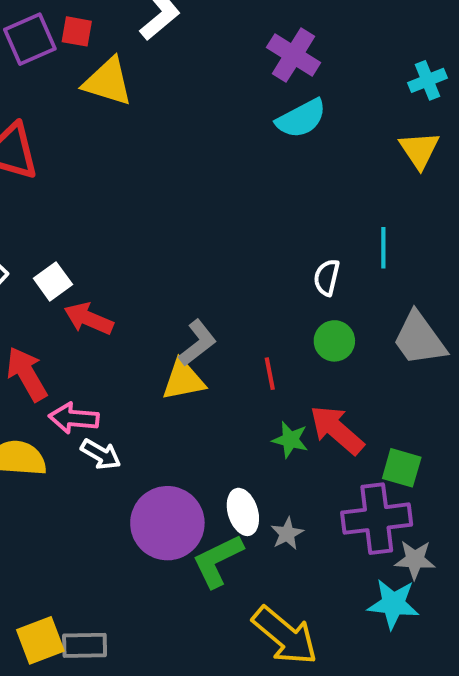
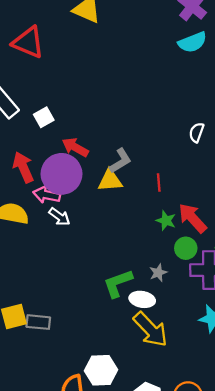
red arrow: (89, 319) -> (75, 147), moved
green circle: (334, 341) -> (186, 248), moved
white ellipse: (243, 512) -> (142, 299), moved, turned -70
purple circle: (167, 523) -> (61, 174), moved

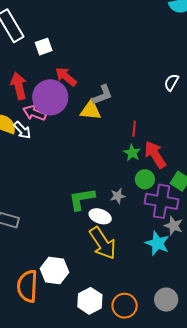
red line: (159, 182) -> (134, 129), moved
white arrow: (59, 217) -> (22, 130), moved

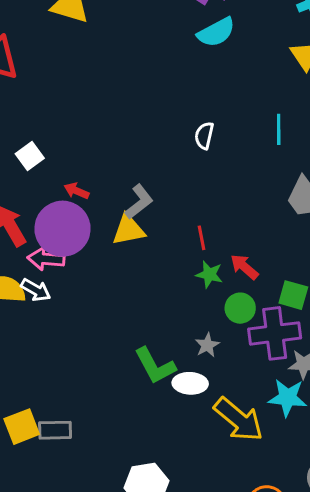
red arrow: (66, 77) -> (77, 191), size x0.7
white semicircle: (171, 82) -> (204, 136), moved
red arrow: (155, 155) -> (244, 267), size x0.7
green L-shape: (82, 199) -> (155, 366), turned -92
yellow arrow: (103, 243) -> (239, 419), moved

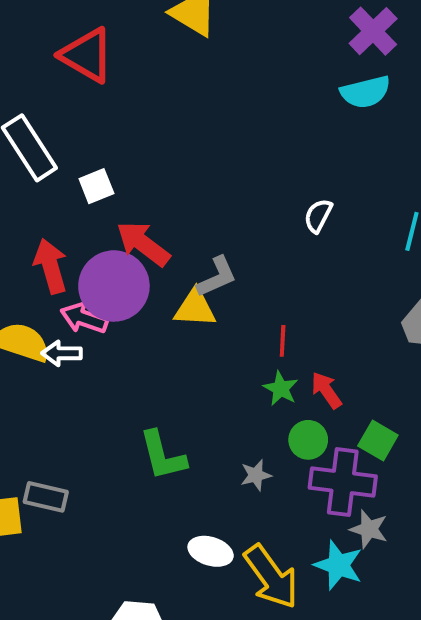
red arrow: (77, 191) -> (143, 244), size x1.8
white arrow: (36, 290) -> (62, 353), turned 136
green L-shape: (155, 366) -> (163, 456), moved
white ellipse: (190, 383) -> (211, 551), moved
gray rectangle: (55, 430) -> (46, 497), moved

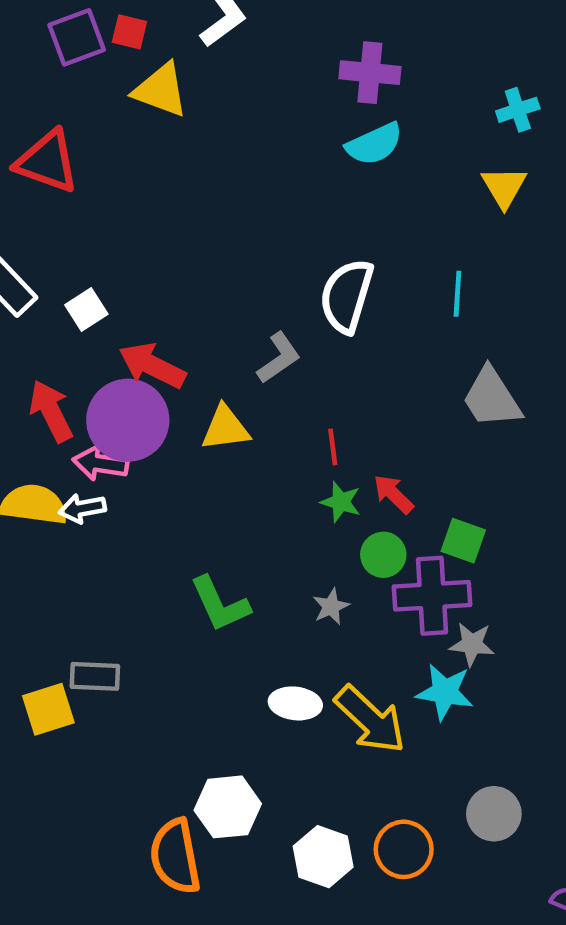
purple cross: (373, 31) -> (370, 73), turned -30
white semicircle: (318, 216) -> (347, 296), size x1.8
gray L-shape: (217, 277) -> (279, 358), moved

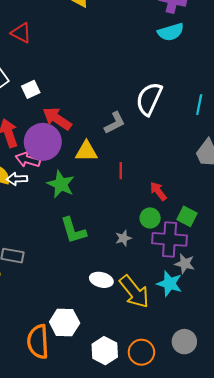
red triangle: (47, 162) -> (21, 33), moved, size x0.7
red line: (333, 447) -> (121, 171), moved
green star: (341, 502) -> (61, 184), moved, size x1.5

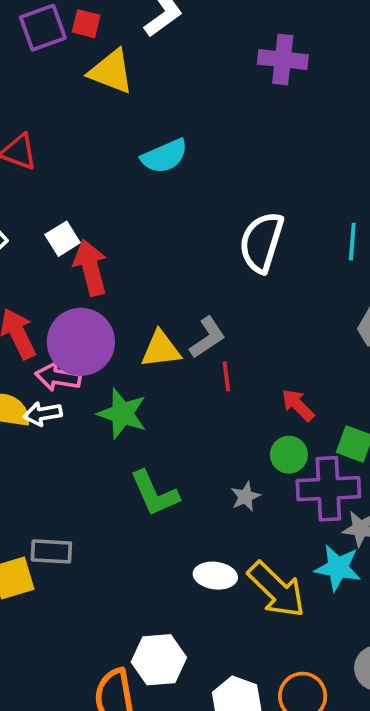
cyan semicircle: (171, 32) -> (165, 156), moved
white square: (31, 89) -> (63, 239), moved
red arrow: (57, 119) -> (90, 268), moved, turned 48
gray L-shape: (115, 123) -> (207, 338), moved

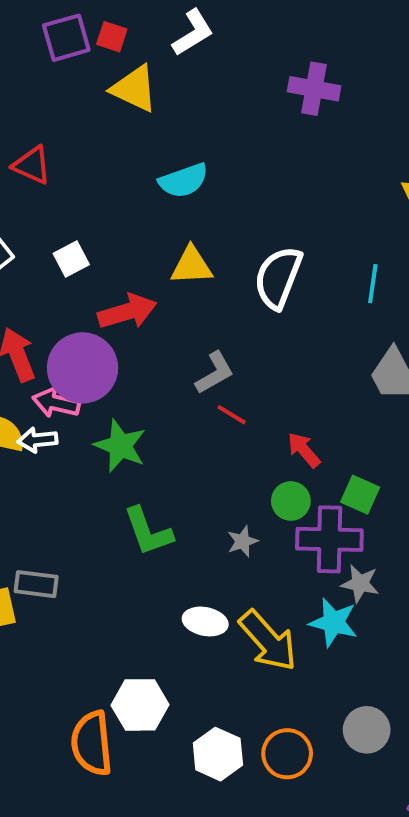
red arrow: (90, 268) -> (127, 312), moved, turned 84
yellow triangle: (161, 349) -> (192, 266), moved
red line: (226, 376) -> (232, 415), turned -56

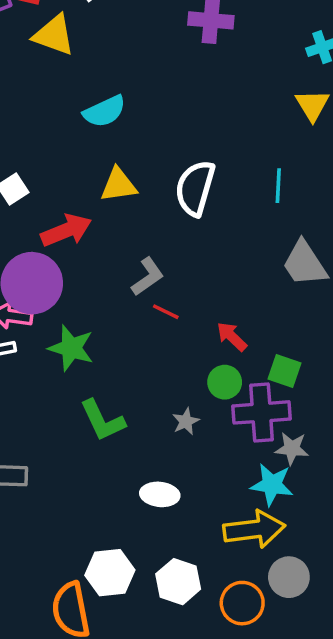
yellow arrow: (268, 641) -> (254, 529), moved, turned -50
gray circle: (367, 730) -> (289, 577), moved
white hexagon: (218, 754) -> (178, 582), moved

